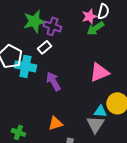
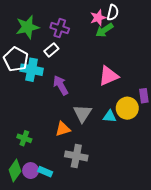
green star: (34, 21) -> (27, 27), moved
gray triangle: (95, 124) -> (83, 113), moved

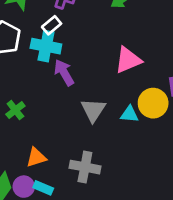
cyan cross: (32, 70) -> (46, 46), moved
orange triangle: (63, 129) -> (36, 157), moved
green cross: (24, 138) -> (15, 110), moved, turned 32

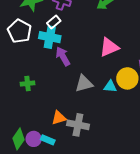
green cross: (15, 110) -> (28, 83), turned 32
gray triangle: (93, 110) -> (84, 83), turned 42
orange triangle: (36, 157) -> (59, 118), moved

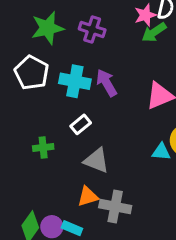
white rectangle: (54, 22) -> (81, 124), moved
purple arrow: (63, 56) -> (107, 83), moved
gray triangle: (84, 83) -> (96, 160), moved, turned 36

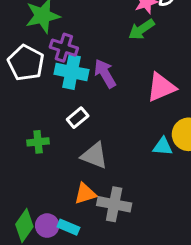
purple cross: (92, 29) -> (64, 48), moved
green arrow: (154, 32) -> (141, 29), moved

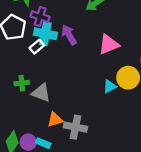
white rectangle: (78, 118) -> (37, 47), moved
cyan triangle: (163, 146) -> (110, 86), turned -32
gray triangle: (94, 156) -> (41, 93), moved

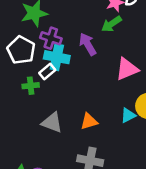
purple arrow: (69, 35) -> (88, 44), moved
green cross: (22, 83) -> (31, 86), moved
orange triangle: (55, 120) -> (89, 121), moved

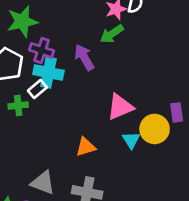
pink triangle: (127, 69) -> (120, 107), moved
cyan triangle: (128, 115) -> (131, 140), turned -35
gray triangle: (52, 123) -> (43, 183), moved

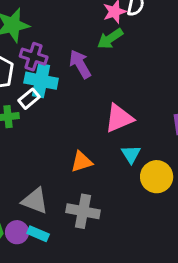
yellow circle: (155, 129) -> (157, 177), moved

